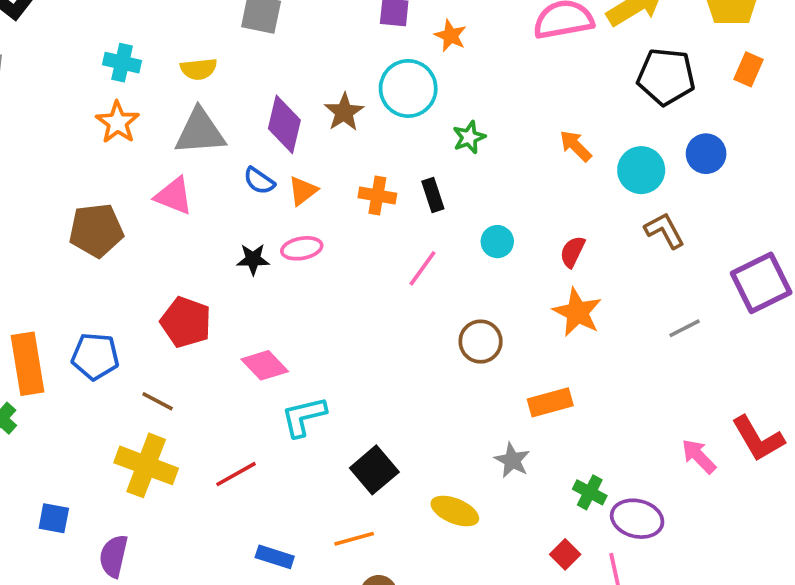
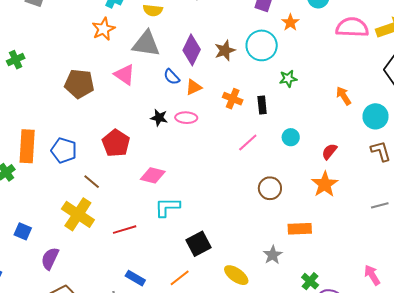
pink diamond: (265, 365) -> (153, 175), turned -45
orange line: (354, 539) -> (180, 278), turned -35

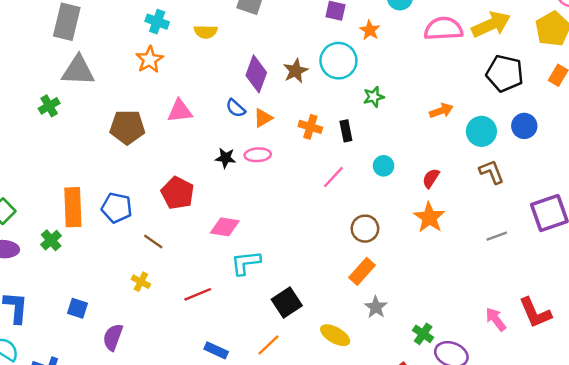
gray triangle: (146, 44) -> (78, 71), moved
pink triangle: (125, 75) -> (180, 111), turned -35
orange arrow: (344, 96) -> (441, 111), turned 108
yellow cross: (78, 214) -> (141, 282), size x0.5
orange rectangle: (300, 229) -> (362, 271), moved, turned -40

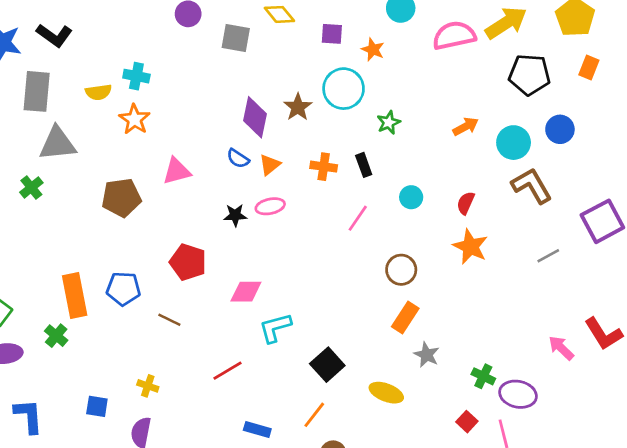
yellow semicircle: (206, 32) -> (98, 92), moved
brown L-shape: (492, 172) -> (532, 186), size x1.4
yellow cross: (141, 282) -> (148, 386), moved

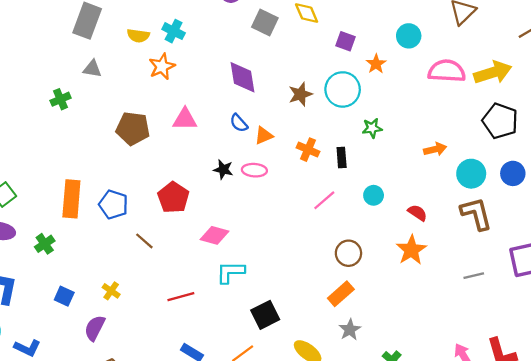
purple diamond: (255, 117) -> (243, 77), moved, turned -36
gray triangle: (57, 144) -> (92, 69), size x0.6
red semicircle: (466, 203) -> (417, 213), turned 84
green cross: (56, 336) -> (45, 244), moved

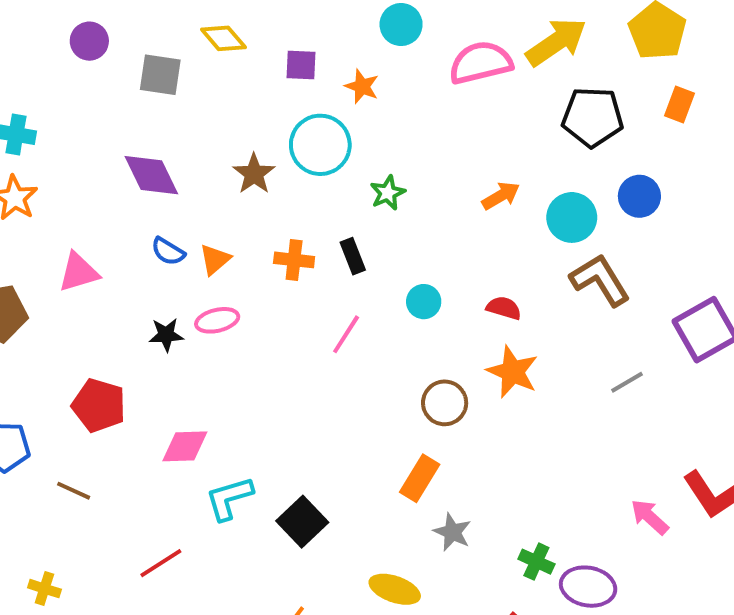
brown circle: (348, 253) -> (445, 403), moved
black square: (265, 315) -> (302, 522), moved

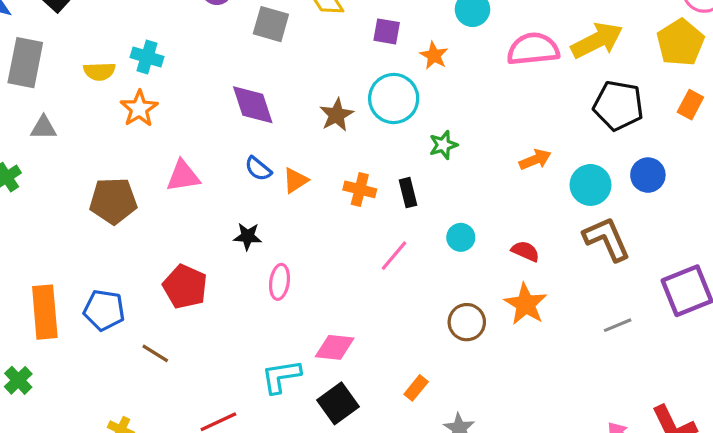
pink ellipse: (217, 320) -> (280, 282), moved, turned -76
pink diamond: (185, 446) -> (335, 347), moved
orange rectangle: (420, 478) -> (416, 388), moved, size x0.7

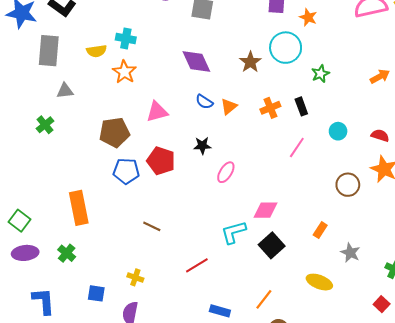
orange cross: (360, 189) -> (270, 108), turned -30
pink ellipse: (280, 282) -> (226, 172), turned 30
red pentagon: (185, 287) -> (161, 161), moved
blue pentagon: (104, 310) -> (126, 171), moved

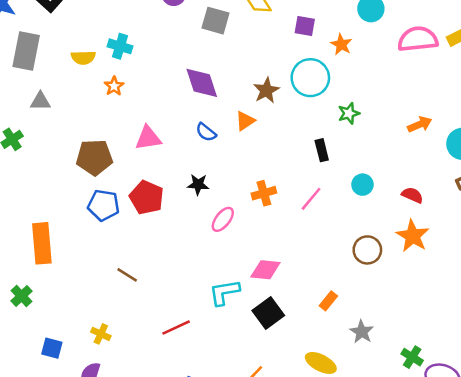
orange star: (124, 72) -> (114, 86), size x0.7
orange triangle: (229, 107) -> (245, 121), moved
orange cross: (270, 108) -> (264, 193), moved

